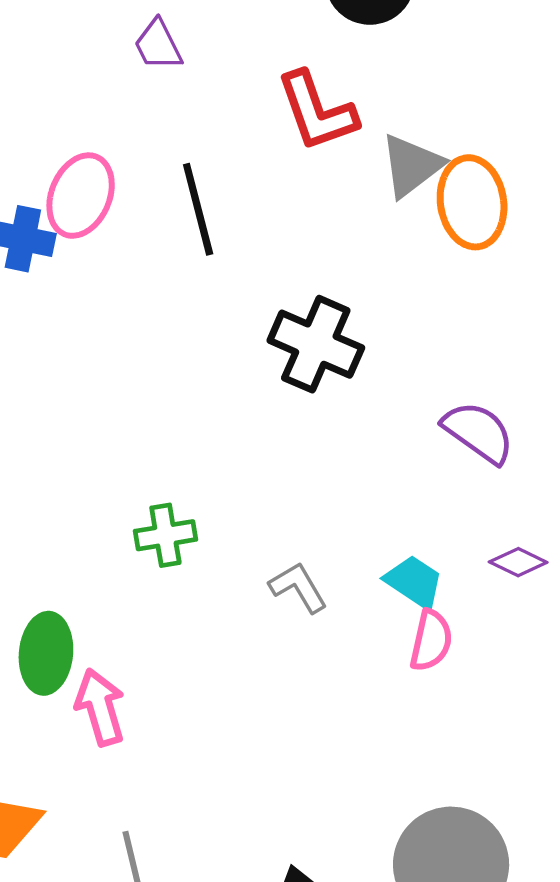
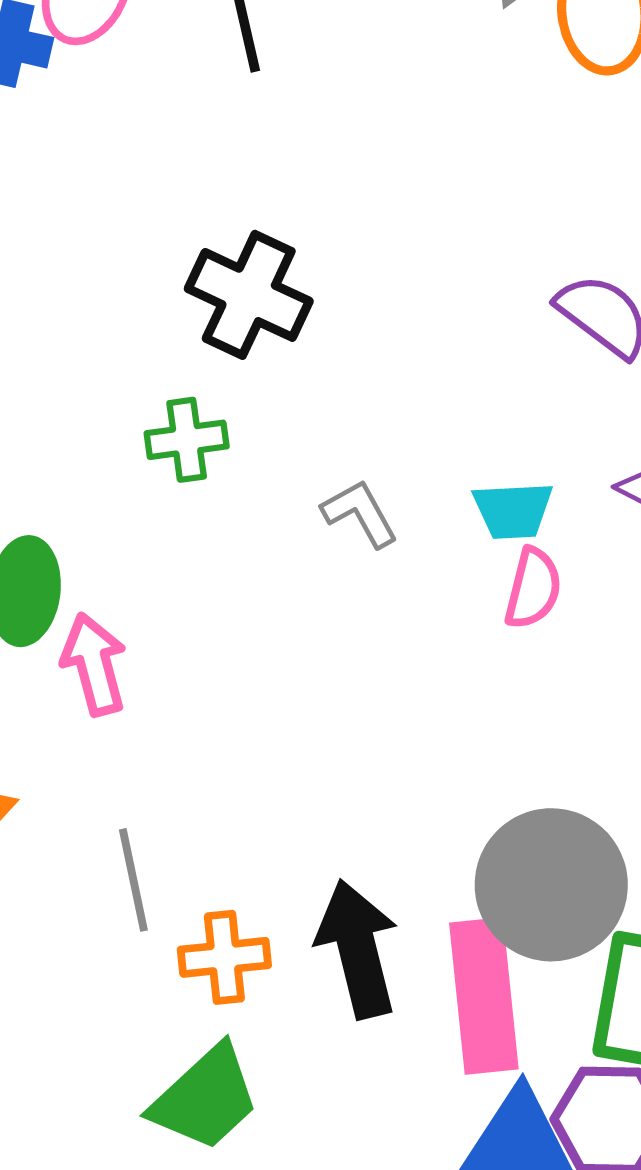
black cross: (316, 344) -> (249, 295), moved
cyan trapezoid: (414, 582) -> (513, 510), turned 142

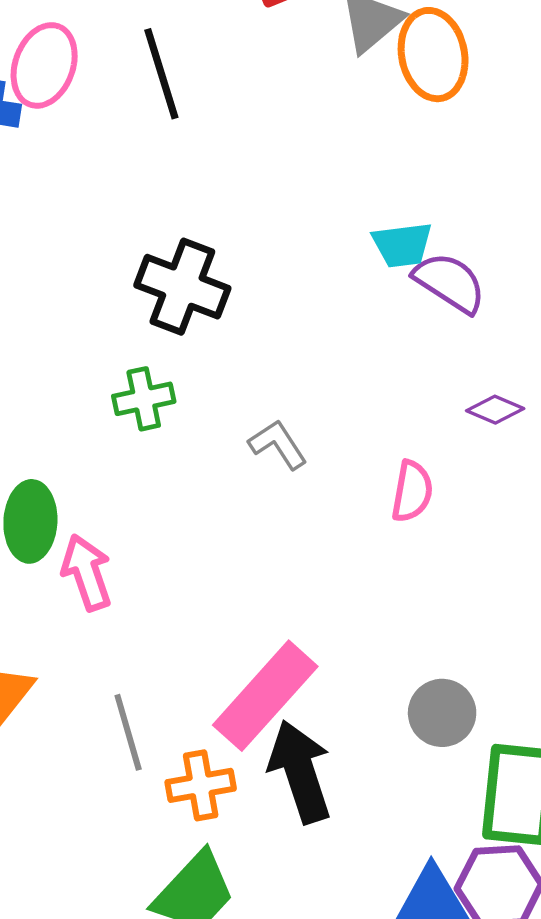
cyan trapezoid: (513, 510) -> (402, 245), moved
gray circle: (551, 885) -> (442, 713), size x0.6
pink rectangle: (484, 996) -> (265, 696), moved, turned 52

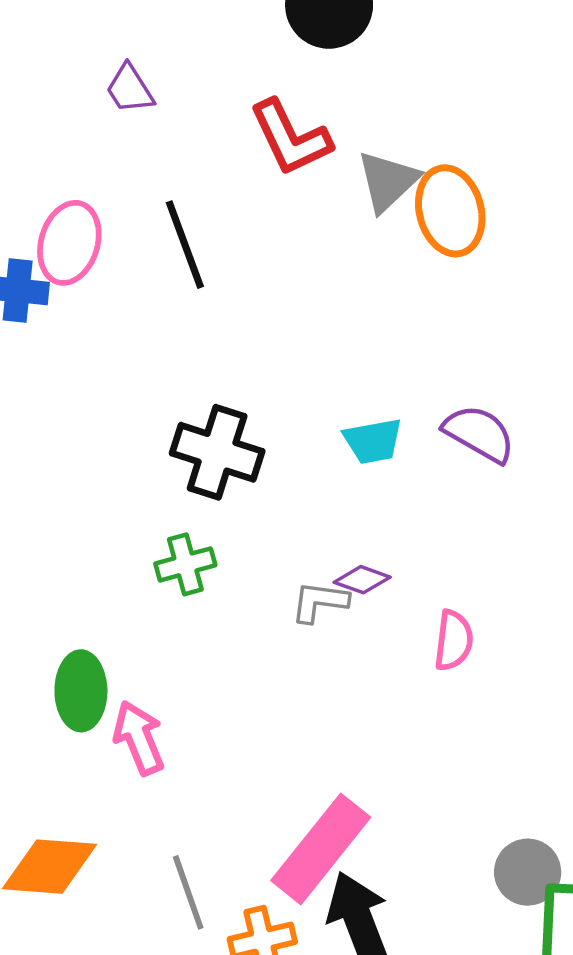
cyan trapezoid: (402, 245) -> (373, 441), moved
purple diamond: (495, 410) -> (362, 580), moved
gray L-shape: (278, 444) -> (319, 602), turned -46
gray circle: (442, 713) -> (528, 872), moved

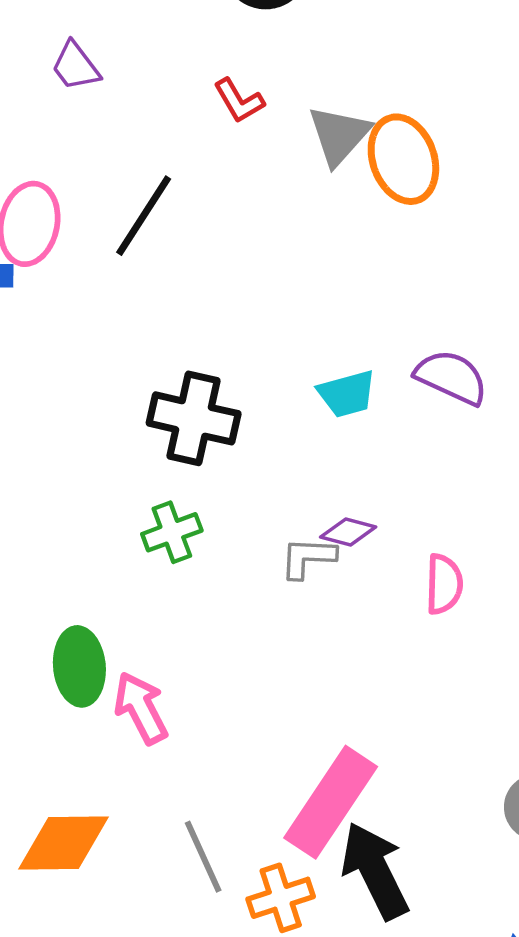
red L-shape: (290, 138) -> (239, 101), size x0.6
black line: (185, 245) -> (144, 216), turned 58

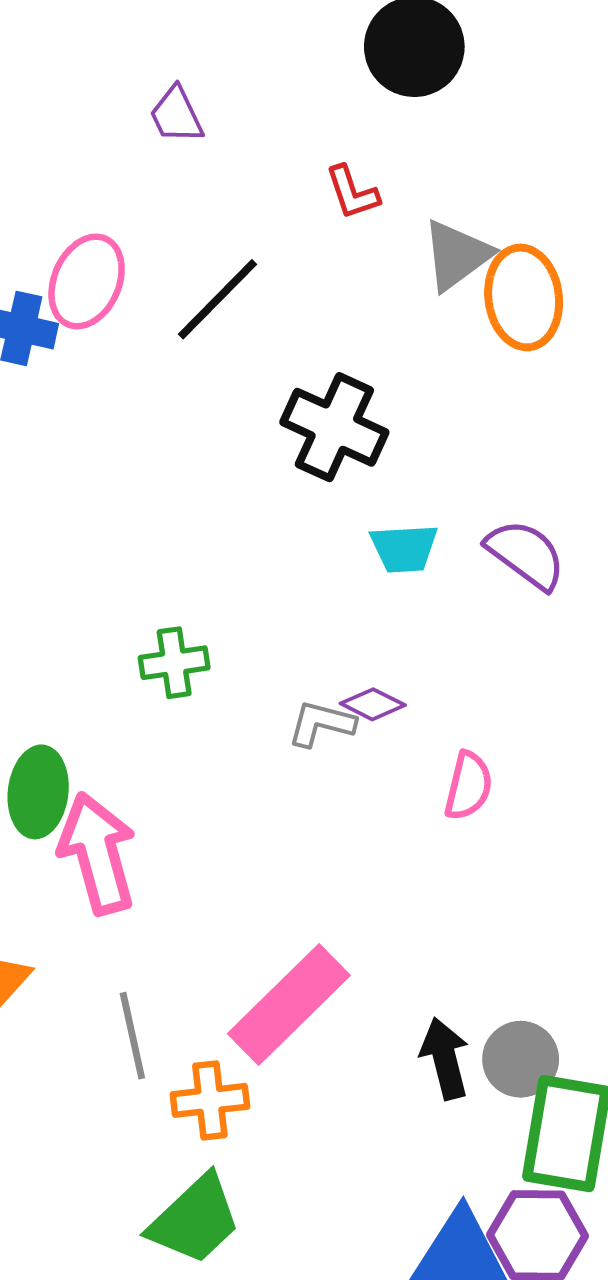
black cross: (194, 418) -> (334, 427), moved
pink arrow: (141, 708) -> (98, 853), size x1.4
black arrow: (375, 871) -> (445, 1058), moved, size x0.7

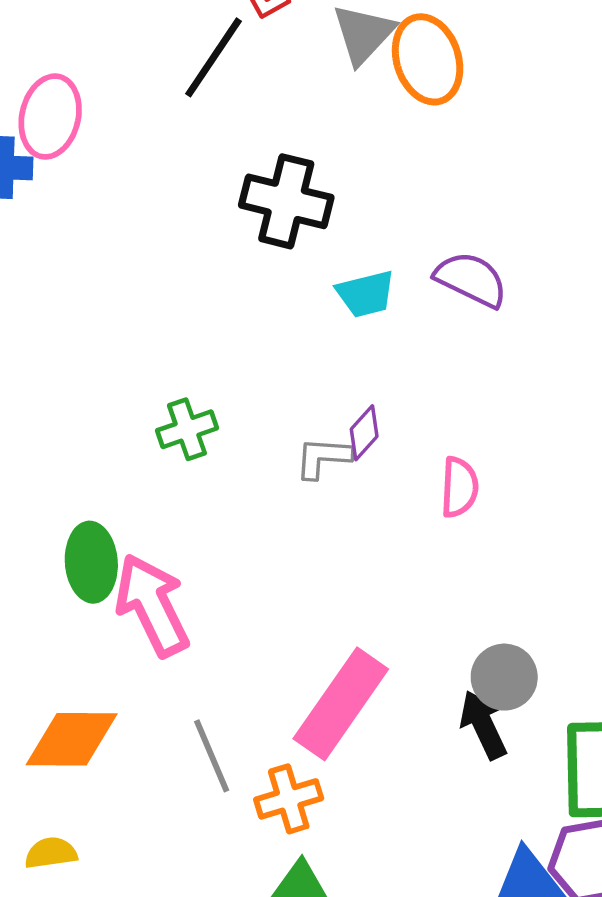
black line: (217, 299) -> (214, 57), moved
purple diamond: (373, 704) -> (364, 433), turned -64
gray circle: (521, 1059) -> (504, 677), moved

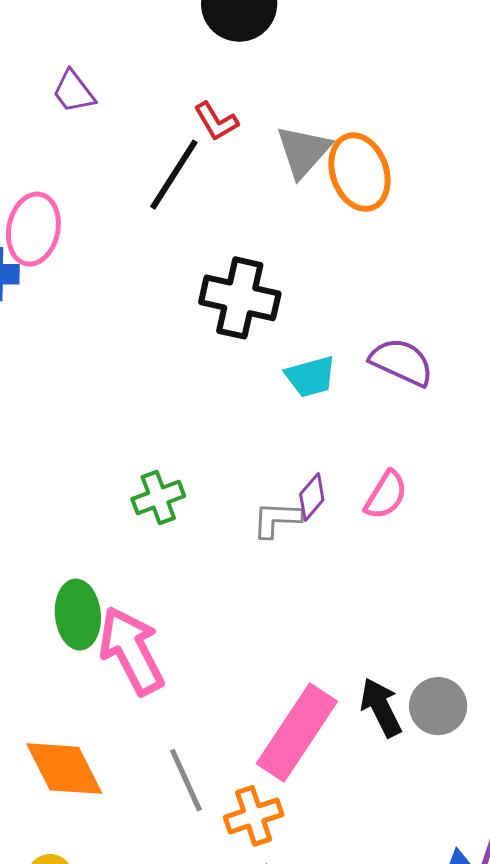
pink semicircle: (459, 487) -> (386, 495), moved, turned 30
black arrow: (483, 725) -> (381, 707), moved
orange diamond: (72, 739) -> (64, 769), turned 64

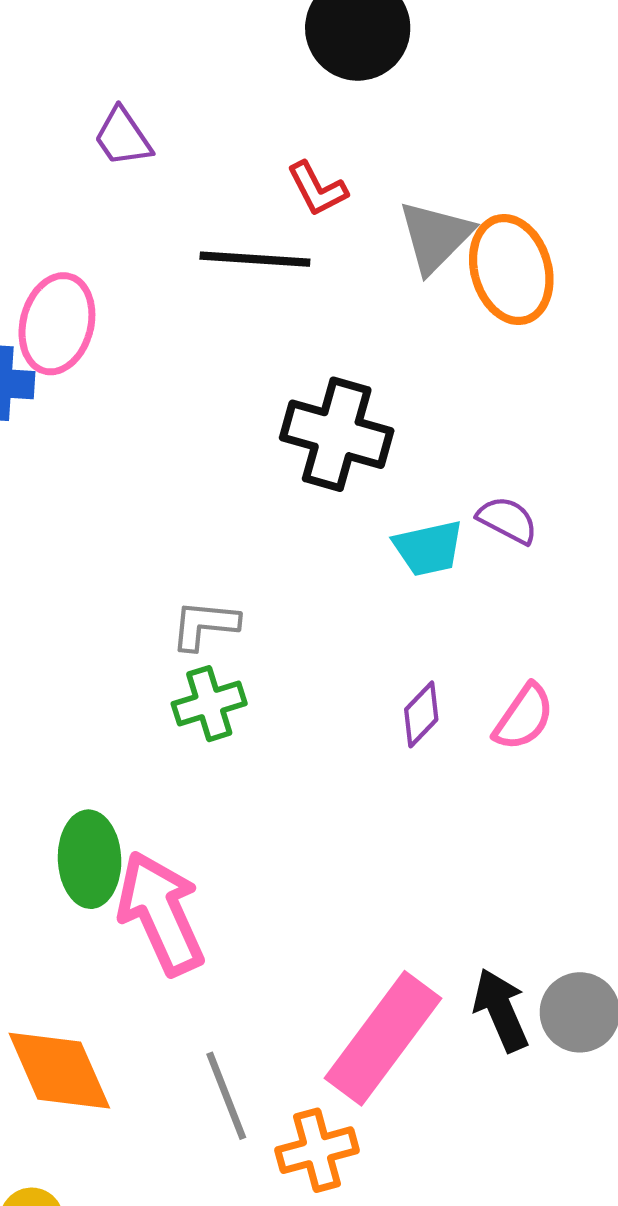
black line: (174, 175) -> (255, 259), turned 58
purple semicircle: (402, 362) -> (507, 520), moved, size x0.7
gray L-shape: (277, 519) -> (205, 625), moved

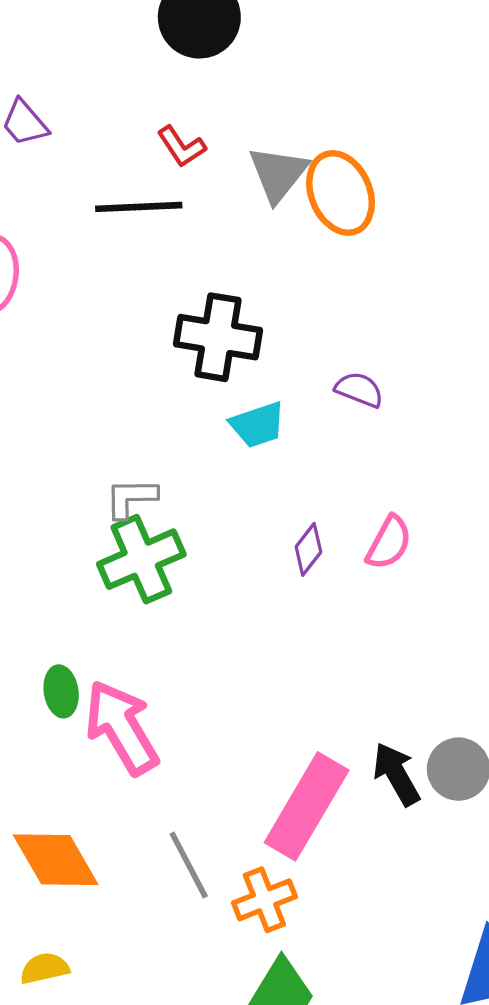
cyan trapezoid: (428, 548) -> (258, 425), moved
green cross: (209, 704) -> (141, 559), size x1.5
green ellipse: (90, 859) -> (61, 691), size x0.7

